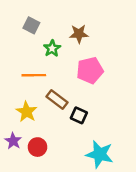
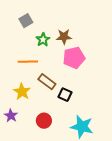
gray square: (31, 25) -> (26, 21), turned 32
brown star: (79, 34) -> (64, 37), moved
red circle: (37, 147) -> (44, 121), moved

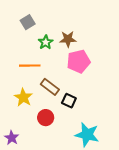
purple star: (11, 116) -> (12, 138), moved
red circle: (44, 121) -> (46, 118), moved

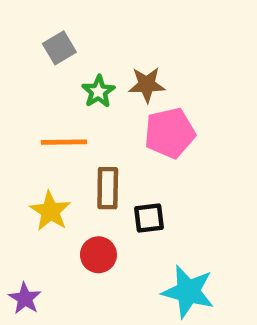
brown rectangle: (50, 87) -> (108, 188), turned 54
black square: (69, 101) -> (149, 218), turned -32

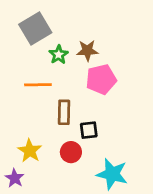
gray square: (59, 48) -> (35, 29), size x1.6
yellow star: (50, 211) -> (30, 151), moved
red circle: (98, 255) -> (71, 152), moved

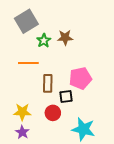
pink pentagon: (101, 79) -> (80, 78), moved
yellow star: (30, 151) -> (22, 112), turned -30
purple star: (15, 178) -> (22, 132), moved

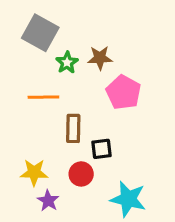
gray square: (26, 21) -> (40, 33), turned -30
pink pentagon: (80, 78) -> (123, 92), moved, turned -30
purple star: (22, 132) -> (48, 201), moved

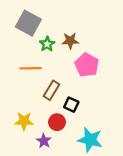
brown rectangle: (73, 128) -> (52, 90), turned 30
black square: (102, 149) -> (71, 105), turned 32
purple star: (48, 201) -> (44, 141), moved

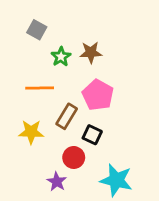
gray square: (28, 23) -> (37, 30), size x0.6
pink pentagon: (87, 65) -> (98, 95), moved
yellow star: (24, 121) -> (31, 132), moved

